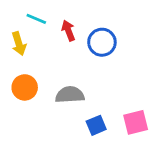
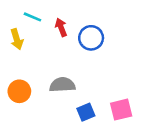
orange circle: (25, 87) -> (19, 91), moved

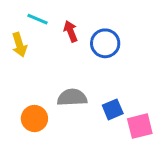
orange circle: (19, 91) -> (34, 119), moved
blue square: (86, 112) -> (113, 109), moved

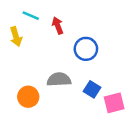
blue circle: (105, 43) -> (86, 49), moved
blue square: (113, 109) -> (92, 89), turned -35

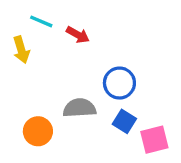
red arrow: (58, 26) -> (78, 35), turned 140
blue circle: (86, 49) -> (119, 83), moved

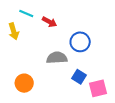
blue circle: (119, 83) -> (80, 42), moved
gray semicircle: (80, 108) -> (57, 58), moved

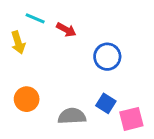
gray semicircle: (57, 58) -> (72, 116), moved
orange circle: (24, 83) -> (27, 99), moved

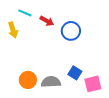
blue circle: (107, 57) -> (71, 31), moved
orange circle: (27, 99) -> (28, 80), moved

